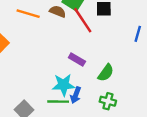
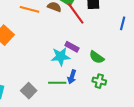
green semicircle: (106, 73) -> (97, 57), turned 91
cyan star: (64, 85) -> (61, 57), moved

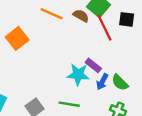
blue arrow: (72, 77) -> (102, 82), moved

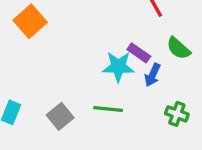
green semicircle: (120, 82) -> (178, 48), moved

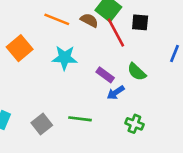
cyan star: (118, 67) -> (65, 58), moved
blue arrow: (152, 75) -> (116, 93), turned 30

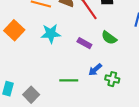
blue arrow: (116, 93) -> (95, 70), moved
gray square: (42, 124) -> (31, 95), moved

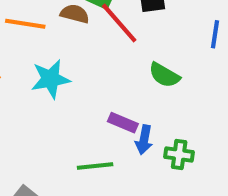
purple rectangle: (84, 43) -> (123, 123), moved
blue arrow: (95, 70) -> (144, 140), turned -32

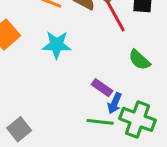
green cross: (179, 155) -> (138, 119), size x1.6
green line: (95, 166) -> (100, 122), moved

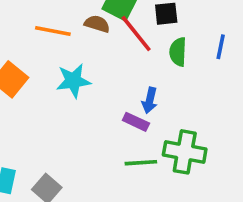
green semicircle: (139, 60) -> (178, 52), moved, turned 60
blue arrow: (115, 103) -> (150, 100), moved

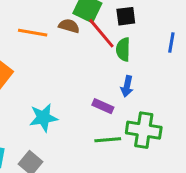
green semicircle: (178, 52) -> (123, 49), moved
cyan star: (73, 81) -> (43, 118), moved
blue arrow: (150, 100) -> (127, 86), moved

